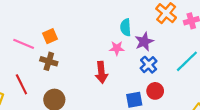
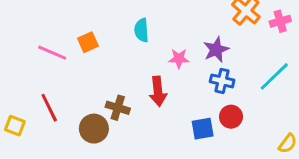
cyan semicircle: (126, 27) -> (142, 30), moved
brown cross: (49, 61) -> (118, 108), moved
blue cross: (149, 65) -> (222, 81), turned -35

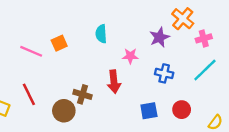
pink cross: (280, 21) -> (204, 38), moved
purple star: (216, 50) -> (159, 37), moved
red circle: (231, 117) -> (182, 110), moved

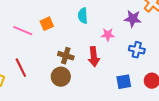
purple star: (159, 37) -> (133, 19), turned 30
brown cross: (82, 94) -> (66, 56), moved
brown circle: (64, 111) -> (61, 77), moved

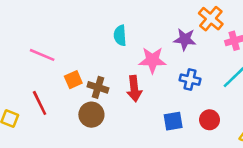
orange square: (47, 24) -> (73, 80), moved
pink star: (108, 35) -> (152, 60), size x1.5

